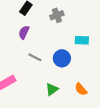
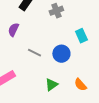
purple semicircle: (24, 32) -> (13, 30), moved
cyan rectangle: (82, 40) -> (81, 36), turned 64

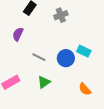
cyan rectangle: (81, 36) -> (84, 51), moved, turned -40
green triangle: (51, 85) -> (44, 82), moved

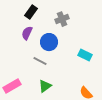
purple semicircle: (18, 34) -> (27, 33), moved
blue circle: (66, 58) -> (49, 42), moved

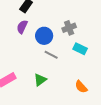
gray cross: (62, 19) -> (69, 28), moved
gray line: (40, 61) -> (51, 55), moved

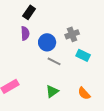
purple semicircle: (22, 27) -> (25, 33), turned 152
green triangle: (40, 80) -> (52, 91), moved

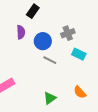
black rectangle: (29, 12) -> (33, 11), moved
green triangle: (52, 91) -> (50, 98), moved

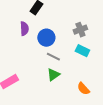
gray cross: (68, 33) -> (80, 30), moved
green triangle: (50, 98) -> (53, 75), moved

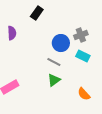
purple semicircle: (24, 29) -> (12, 33), moved
blue circle: (46, 38) -> (61, 43), moved

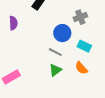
gray cross: (81, 35) -> (80, 17), moved
orange semicircle: (84, 94) -> (81, 68), moved

